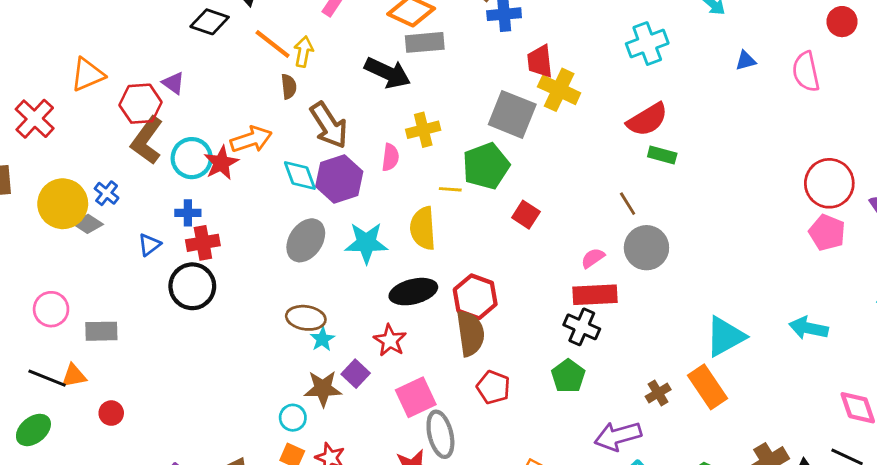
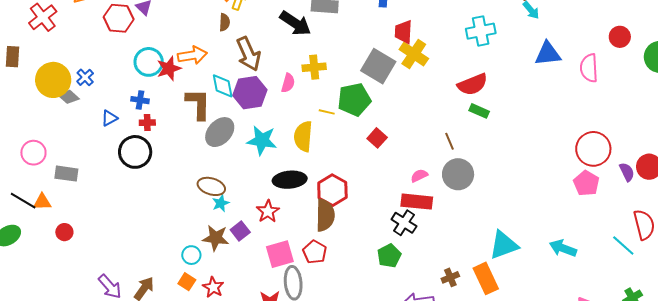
blue triangle: (746, 61) -> (548, 54), size x1.8
brown L-shape: (147, 140) -> (198, 104), moved, turned 136
red cross: (203, 243) -> (147, 123), size x0.7
red pentagon: (493, 387) -> (315, 252), moved

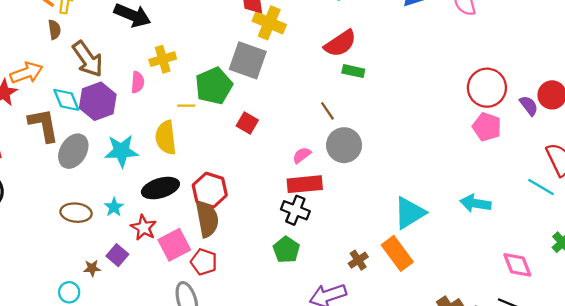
gray square: (378, 66) -> (248, 60), moved
cyan star: (221, 203) -> (114, 207), moved
brown star: (216, 238) -> (92, 268), size x0.6
pink square: (280, 254) -> (174, 245), moved

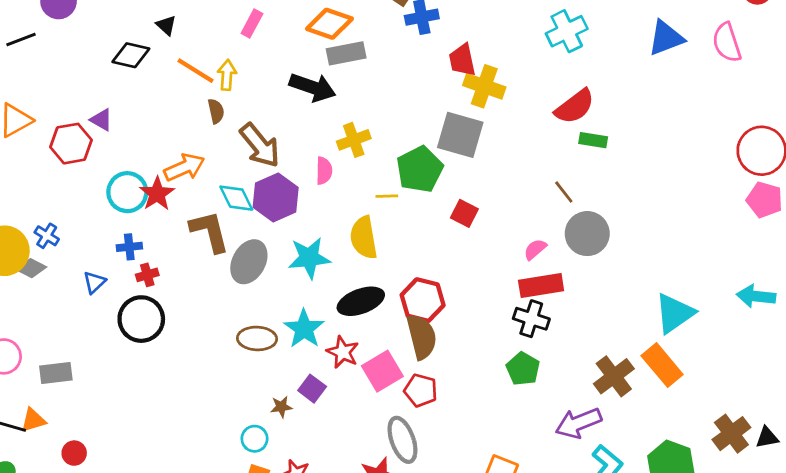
cyan star: (114, 207) -> (304, 329), size x1.6
brown cross: (358, 260) -> (614, 376), size x1.6

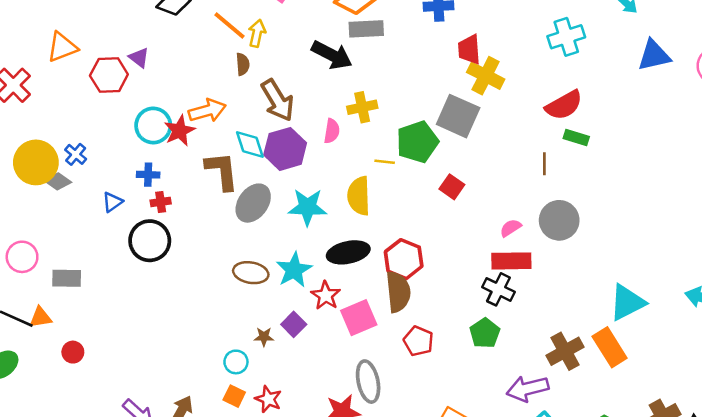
brown line: (564, 192) -> (544, 164), moved, turned 30
red pentagon: (421, 390) -> (418, 341), moved

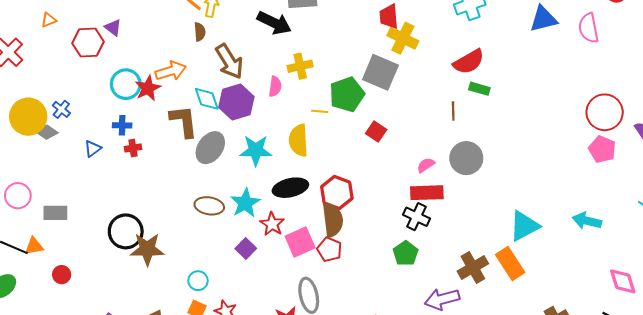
orange triangle: (62, 47) -> (49, 20), size x0.6
black circle: (150, 241) -> (126, 231), moved
brown star: (264, 337) -> (147, 249), moved, size x2.0
red pentagon: (418, 341) -> (329, 249), moved

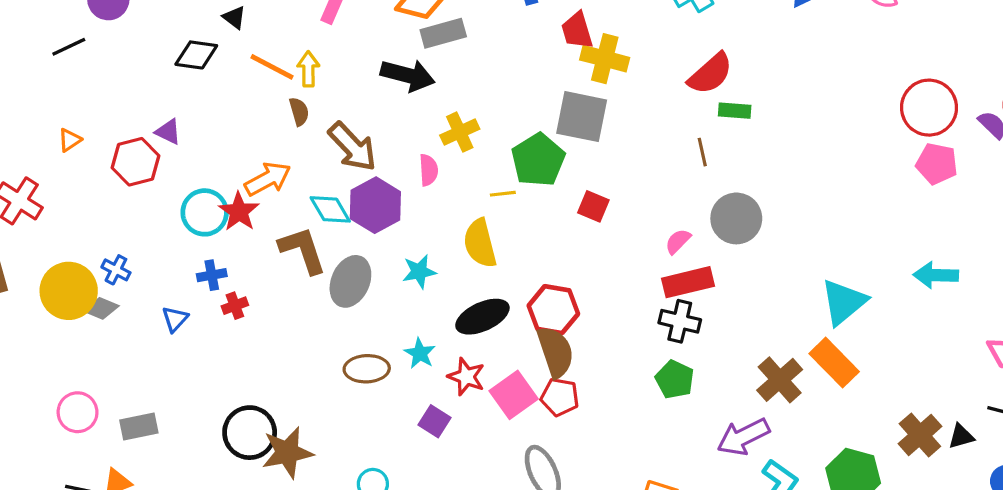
cyan star: (256, 150) -> (419, 272), size x0.7
cyan star: (245, 203) -> (420, 353), size x0.7

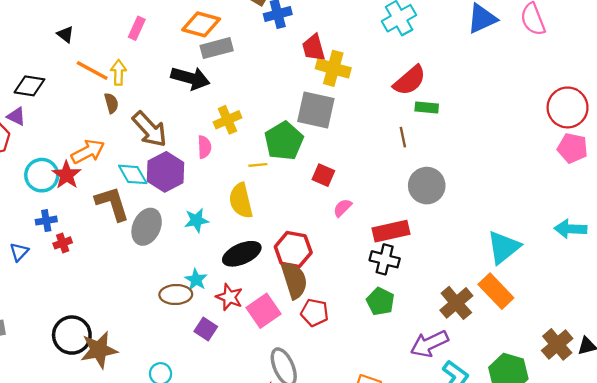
black diamond: (196, 55) -> (29, 86), moved
pink semicircle: (678, 241) -> (343, 208), moved
brown ellipse: (367, 369) -> (176, 295), moved
red pentagon: (560, 397) -> (315, 313), moved

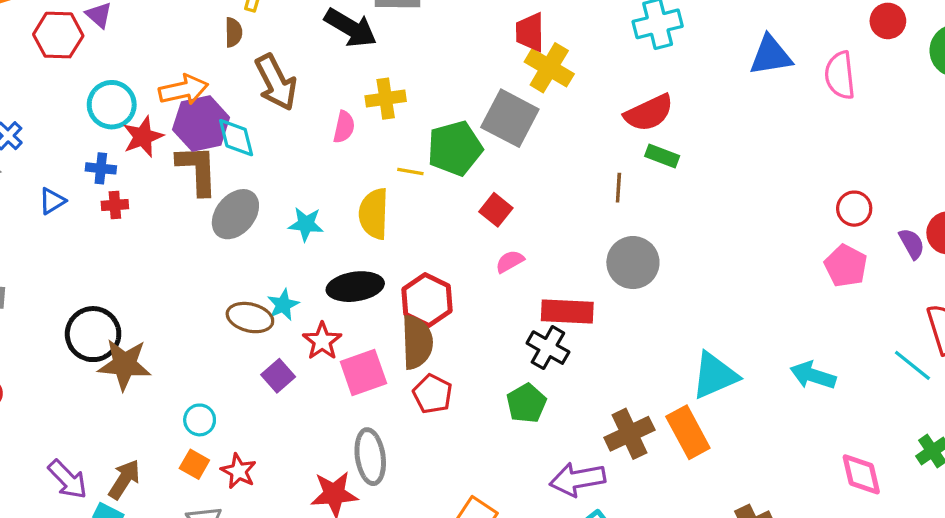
red circle: (568, 107) -> (854, 209), size x0.6
purple hexagon: (165, 172) -> (201, 124), moved
red star: (67, 175) -> (143, 137), moved

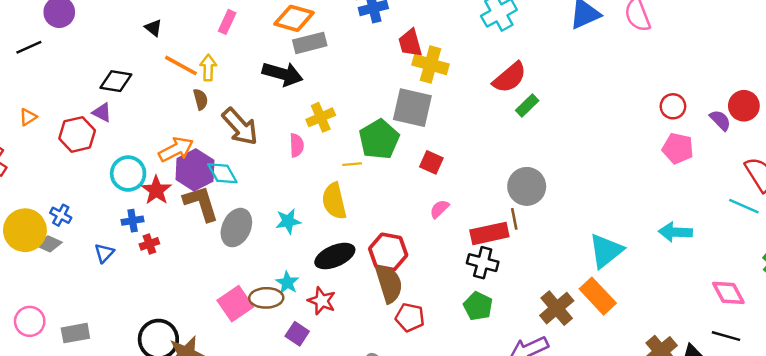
green rectangle: (662, 156) -> (527, 106), turned -50
brown line: (618, 188) -> (514, 219), moved
red square: (496, 210) -> (431, 162), moved
pink square: (363, 373) -> (235, 304), moved

